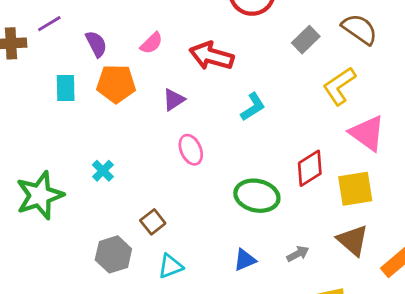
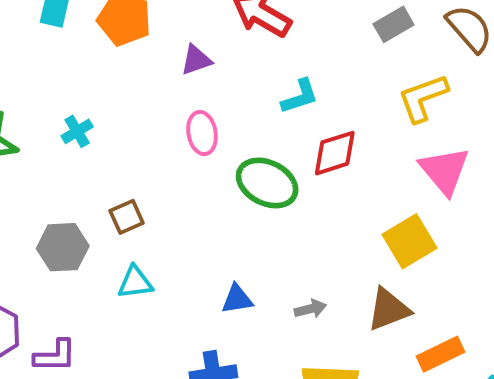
red diamond: (310, 168) -> (335, 153), moved
yellow square: (355, 189) -> (410, 241), turned -36
green ellipse: (257, 196) -> (267, 183), moved
brown triangle: (353, 240) -> (389, 309), turned 44

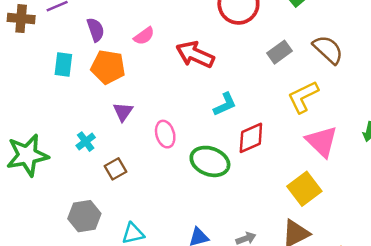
purple triangle: (196, 60) -> (123, 112), moved, turned -30
brown square: (127, 217) -> (115, 169), moved

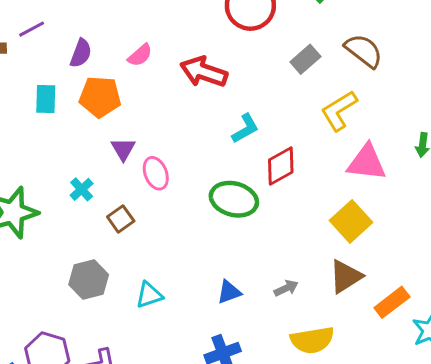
purple semicircle: (96, 30) -> (81, 53), turned 45
pink ellipse: (165, 134) -> (156, 173), moved
pink triangle: (322, 142) -> (367, 162), turned -32

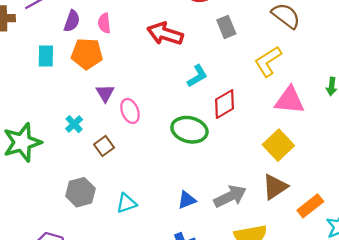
pink semicircle: (140, 55) -> (104, 23), moved, turned 126
gray rectangle: (305, 59) -> (226, 27), moved, turned -70
gray arrow: (286, 288) -> (230, 196), size x1.8

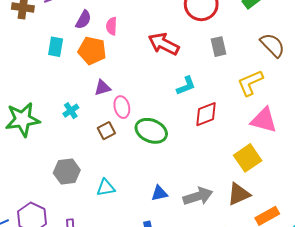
purple triangle: (105, 93) -> (102, 88), turned 36
green ellipse: (189, 130) -> (151, 131), moved
brown square: (104, 146) -> (106, 131), moved

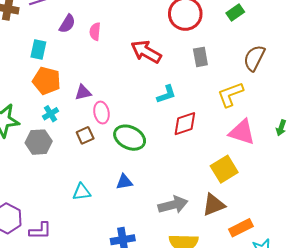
brown semicircle: (272, 45) -> (254, 58), turned -112
orange pentagon: (92, 51) -> (47, 81), moved
gray hexagon: (67, 172) -> (39, 142), moved
blue triangle: (159, 193) -> (124, 182), moved

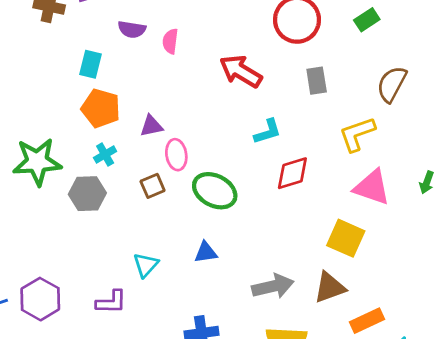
purple semicircle: (67, 24) -> (132, 29), turned 66
yellow square: (224, 169) -> (346, 238), turned -36
cyan triangle: (82, 192) -> (146, 265), turned -42
purple L-shape: (40, 231) -> (111, 302), moved

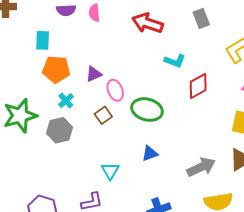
cyan L-shape: (268, 132) -> (175, 61), turned 50

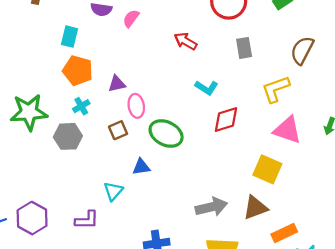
pink semicircle: (94, 13) -> (131, 18), turned 30
red arrow: (147, 23) -> (186, 41), size x0.7
blue triangle: (150, 153) -> (141, 167), moved

